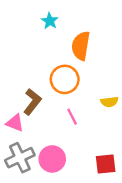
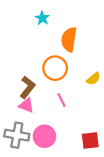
yellow semicircle: (109, 102) -> (93, 79), moved, turned -32
pink triangle: (15, 123) -> (26, 105), moved
gray cross: (20, 158) -> (17, 135), turned 35

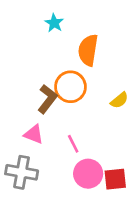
brown L-shape: (27, 87) -> (47, 99), moved
pink line: (61, 100) -> (73, 144), moved
pink circle: (44, 136) -> (88, 174), moved

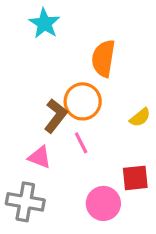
cyan star: (54, 23) -> (44, 23), moved, size x1.4
pink line: (73, 144) -> (81, 143), moved
red square: (115, 179) -> (135, 178), moved

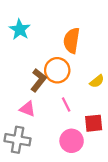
cyan star: (44, 23) -> (20, 29), moved
pink line: (81, 143) -> (66, 104), moved

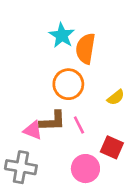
cyan star: (20, 29) -> (62, 35), moved
brown L-shape: (38, 80) -> (53, 121), moved, turned 50
red square: (94, 123) -> (112, 147), turned 30

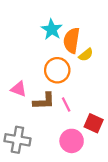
yellow semicircle: (116, 97) -> (86, 55), moved
pink triangle: (33, 130) -> (19, 89), moved

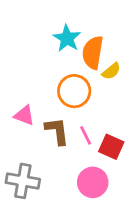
brown L-shape: (44, 101) -> (57, 131), turned -95
red square: (94, 123) -> (111, 147), moved

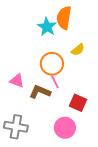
orange semicircle: (93, 53) -> (64, 18), moved
brown L-shape: (57, 131) -> (40, 92), turned -60
pink line: (86, 135) -> (55, 82), moved

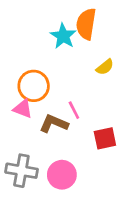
orange circle: (52, 64) -> (34, 86), moved
red square: (78, 103) -> (105, 138), turned -36
pink circle: (65, 128) -> (62, 175), moved

